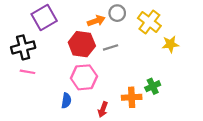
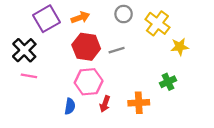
orange arrow: (96, 21) -> (80, 18), moved
black cross: (23, 47) -> (24, 50), turned -30
green cross: (153, 86) -> (168, 82), moved
red arrow: (103, 109) -> (105, 104), moved

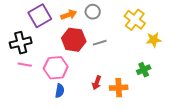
gray circle: (124, 14) -> (93, 12), moved
black cross: (24, 50) -> (21, 43), turned 30
pink hexagon: (89, 82) -> (56, 68), moved
red arrow: (105, 104) -> (97, 83), moved

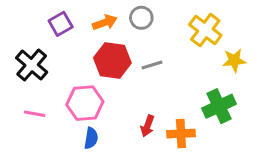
purple square: (40, 16) -> (61, 24), size x0.7
black cross: (21, 43) -> (32, 65), turned -35
pink line: (25, 65) -> (35, 114), moved
green cross: (144, 70) -> (219, 106), size x1.5

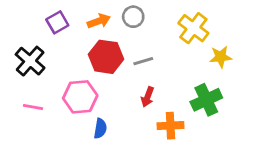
red arrow: (147, 126) -> (148, 97), moved
blue semicircle: (91, 138) -> (100, 128), moved

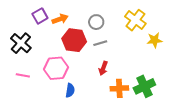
gray circle: (133, 17) -> (96, 22), moved
orange arrow: (99, 21) -> (60, 19), moved
green cross: (206, 100) -> (144, 86), moved

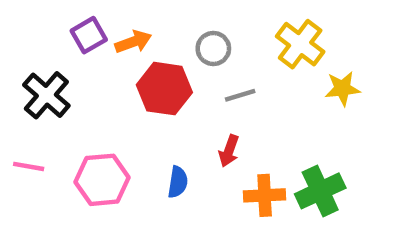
gray line: (100, 43) -> (240, 95), moved
pink hexagon: (56, 68) -> (102, 180), moved
pink line: (23, 75) -> (29, 166), moved
blue semicircle: (70, 90) -> (178, 182), moved

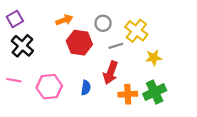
purple square: (89, 35) -> (15, 19), moved
yellow cross: (300, 44) -> (136, 31), moved
yellow star: (342, 89) -> (154, 58), moved
red arrow: (229, 151) -> (111, 73), size x1.5

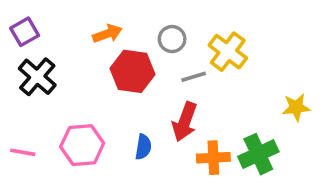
yellow star: (154, 58) -> (296, 107), moved
pink line: (14, 80) -> (23, 152), moved

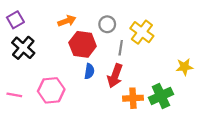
gray line: (194, 77) -> (121, 48), turned -64
blue semicircle: (143, 147) -> (89, 71), moved

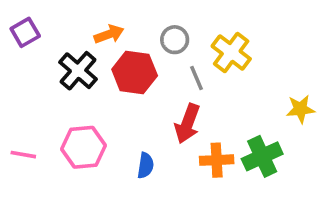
black cross: (23, 48) -> (78, 71), moved
gray line: (121, 48) -> (197, 78), turned -32
blue semicircle: (89, 71) -> (145, 165), moved

